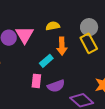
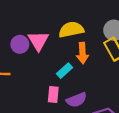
yellow semicircle: (53, 26) -> (71, 30), size x1.5

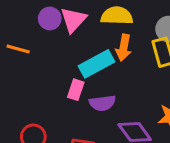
cyan rectangle: (65, 71) -> (96, 64), size x1.6

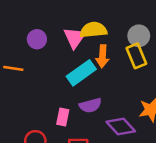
pink triangle: (73, 20) -> (75, 38), moved
pink rectangle: (76, 90) -> (63, 117), moved

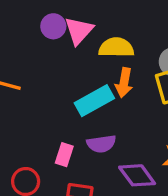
pink triangle: (75, 38) -> (79, 31), moved
purple circle: (37, 39) -> (53, 26), moved

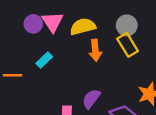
cyan rectangle: (94, 101) -> (44, 60), moved, size x0.6
purple semicircle: (101, 144) -> (91, 99), turned 150

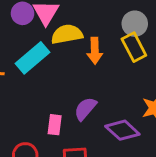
yellow semicircle: (83, 27) -> (67, 34), moved
cyan rectangle: (44, 60) -> (32, 58), size x1.6

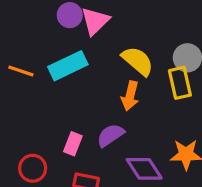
yellow semicircle: (67, 34) -> (138, 61), moved, turned 36
orange arrow: (95, 51) -> (130, 96), moved

